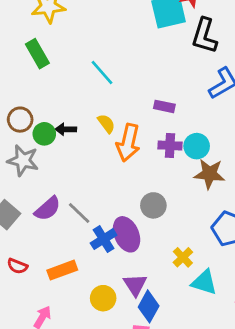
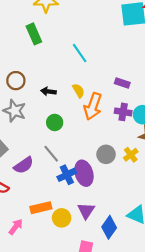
green circle: (44, 134) -> (55, 122), moved
purple semicircle: (48, 209) -> (24, 165), moved
yellow cross: (183, 257) -> (131, 155), moved
orange rectangle: (62, 270) -> (41, 208), moved
blue diamond: (149, 306) -> (109, 227), moved

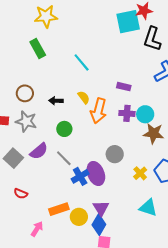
yellow cross: (131, 155) -> (140, 173), moved
purple semicircle: (24, 165) -> (39, 151), moved
blue diamond: (109, 227) -> (99, 225), moved

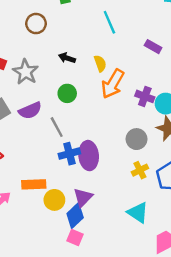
purple rectangle: (124, 87) -> (153, 47), moved
brown circle: (25, 93) -> (36, 24), moved
gray circle: (115, 154) -> (137, 139), moved

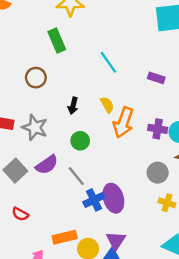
black arrow: (67, 58) -> (73, 106), turned -84
yellow cross: (140, 170) -> (167, 203), turned -35

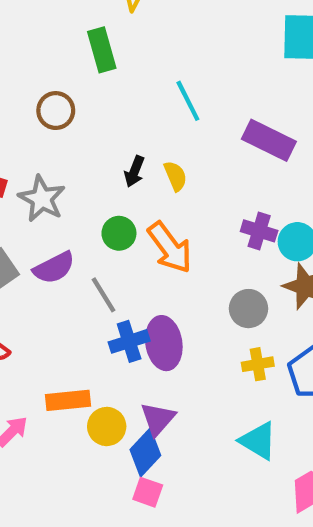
purple rectangle: (156, 78) -> (269, 140), size x1.6
black arrow: (73, 106) -> (134, 172), moved
orange arrow: (123, 123) -> (170, 248), moved, turned -64
yellow cross: (167, 203) -> (258, 364), turned -35

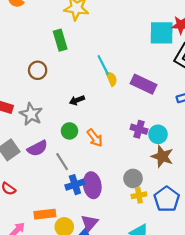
black arrow: (134, 172) -> (77, 100), turned 48
yellow semicircle: (175, 176) -> (112, 79), moved
orange arrow: (170, 248) -> (95, 138), size x0.7
gray circle: (248, 309) -> (133, 178), moved

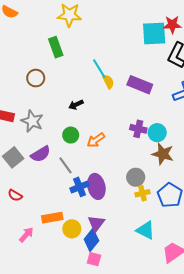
orange arrow: (95, 138) -> (96, 140), turned 96

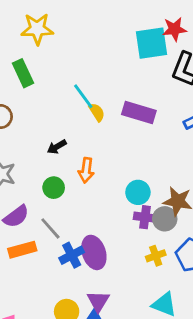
purple cross: (138, 129) -> (145, 217), moved
cyan circle: (157, 133) -> (138, 192), moved
orange arrow: (96, 140) -> (86, 170), moved, turned -42
gray circle: (136, 177) -> (165, 219), moved
orange rectangle: (52, 218) -> (22, 250), moved

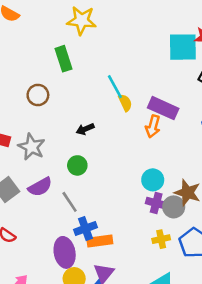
orange arrow: (86, 170) -> (153, 126), moved
orange rectangle: (22, 250) -> (100, 241), moved
purple ellipse: (94, 252) -> (65, 252), moved

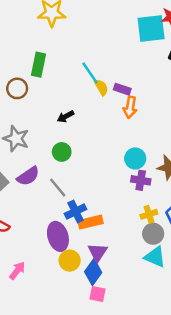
green rectangle: (64, 59) -> (38, 65), moved, turned 35
purple rectangle: (163, 108) -> (122, 89), moved, size x0.6
gray circle: (174, 207) -> (153, 234), moved

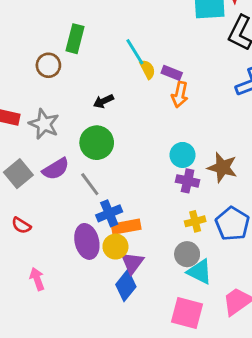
green circle: (62, 152) -> (97, 143), size x1.5
gray circle: (153, 234) -> (187, 254), moved
yellow circle: (70, 261) -> (115, 247), moved
pink arrow: (17, 271) -> (37, 279), turned -60
pink square: (97, 294) -> (187, 313), moved, size x1.6

